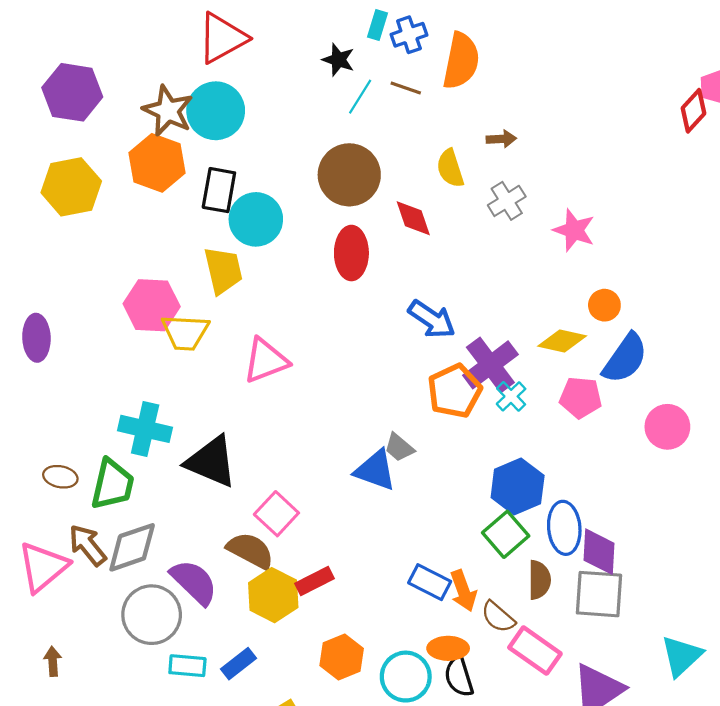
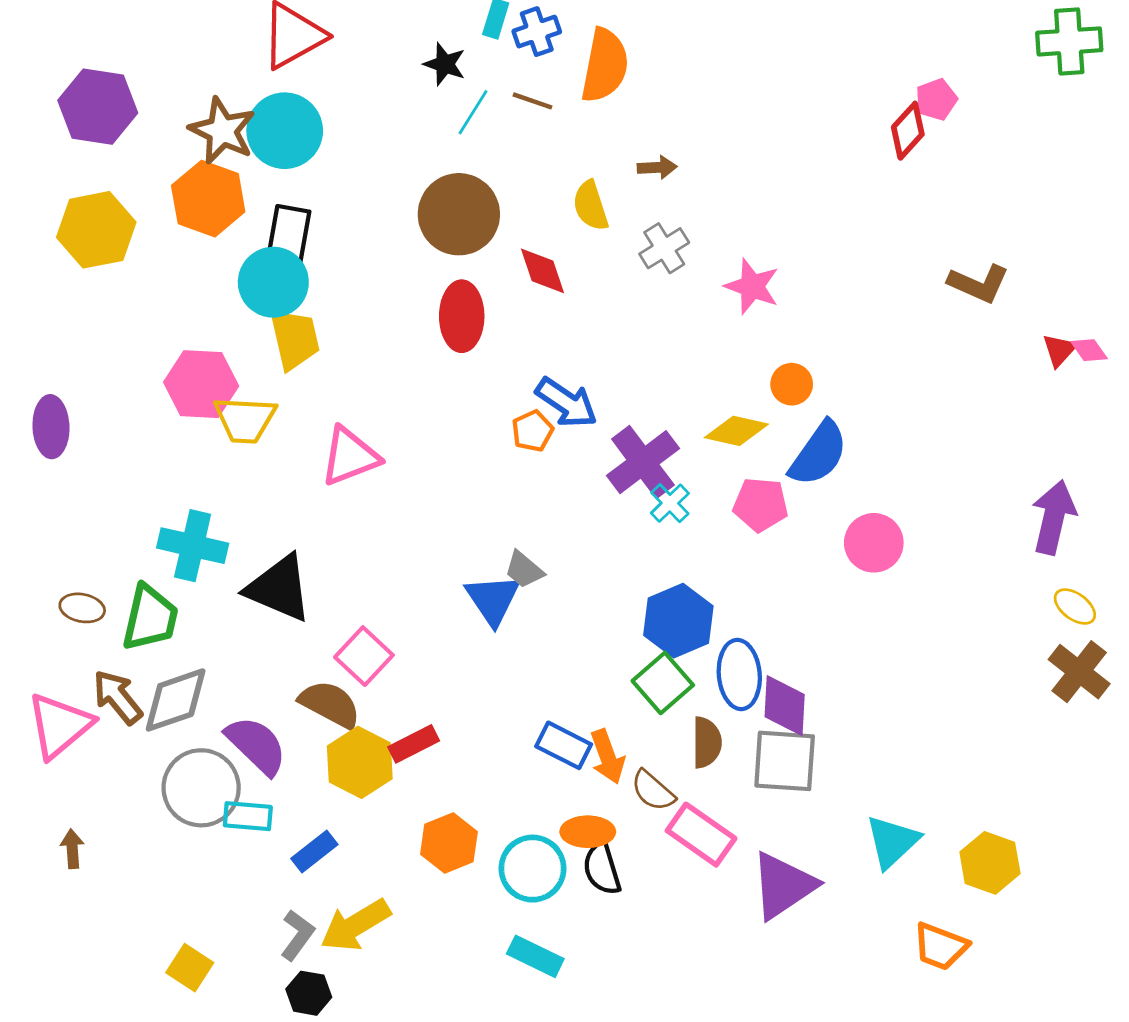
cyan circle: (256, 219) -> (273, 282), moved
orange pentagon: (455, 391) -> (532, 431), moved, size x0.6
blue triangle: (375, 470) -> (493, 599), turned 36
cyan rectangle: (187, 666) -> (248, 816), moved

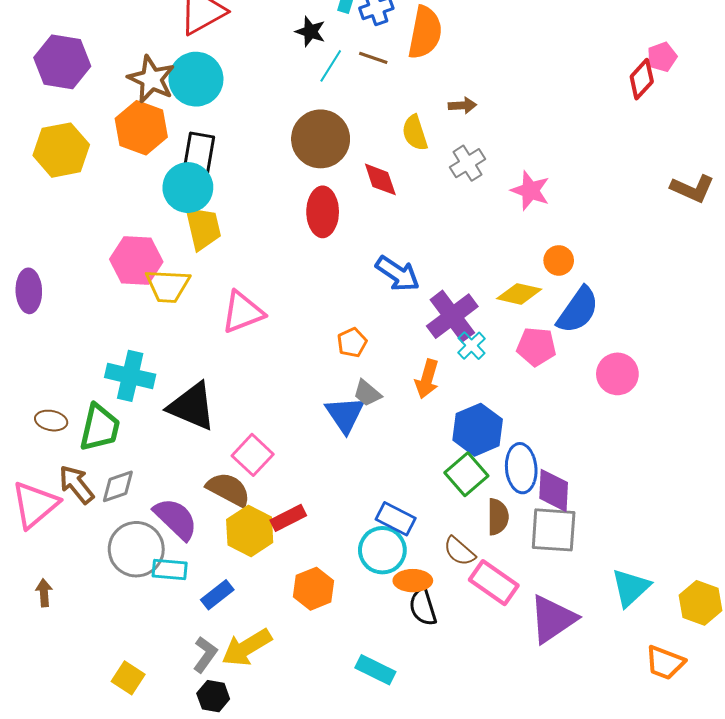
orange pentagon: (532, 431) -> (352, 343), moved
gray diamond: (176, 700) -> (118, 486), size x0.7
orange arrow: (608, 757) -> (427, 379), moved, turned 36
cyan circle: (532, 869) -> (382, 550), moved

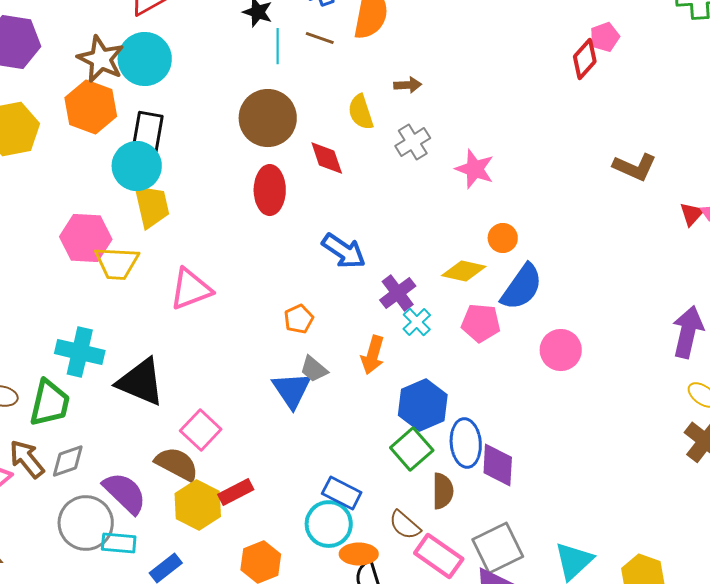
cyan line: (331, 66) -> (278, 46), turned -32
purple cross: (452, 316) -> (398, 293), size x0.7
gray square: (554, 530) -> (498, 548), moved, turned -30

